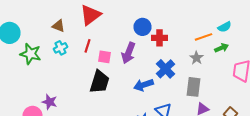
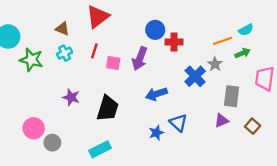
blue cross: (166, 69) -> (195, 76), moved
black trapezoid: (100, 82) -> (108, 108), moved
gray rectangle: (194, 87) -> (232, 96), moved
purple star: (50, 102) -> (71, 97), moved

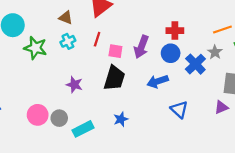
blue circle: (155, 30) -> (171, 53), moved
black trapezoid: (108, 108) -> (114, 78), moved
blue star: (156, 133) -> (121, 119), moved
gray circle: (52, 143) -> (59, 118), moved
cyan rectangle: (100, 149) -> (83, 129), moved

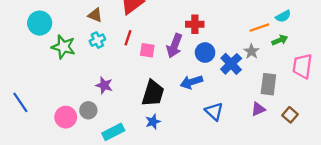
red cross: (175, 31) -> (195, 24), moved
black trapezoid: (114, 78) -> (153, 93), moved
gray circle: (59, 118) -> (88, 110), moved

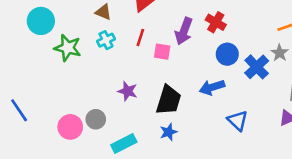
red cross: (195, 24) -> (216, 22), turned 30
purple arrow: (174, 46) -> (184, 31), moved
purple star: (104, 85) -> (128, 91), moved

